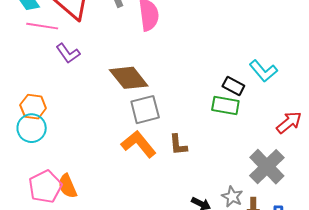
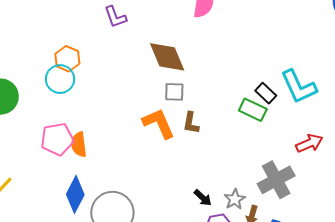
cyan L-shape: (263, 71) -> (299, 87), size x1.4
gray square: (145, 110) -> (174, 92), size x0.7
brown L-shape: (178, 145) -> (191, 123), moved

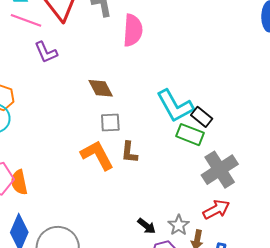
brown diamond: (167, 57) -> (101, 88), size x0.7
cyan L-shape: (299, 87) -> (175, 106), moved
red arrow: (309, 143) -> (216, 210), moved
gray cross: (276, 180) -> (220, 170), moved

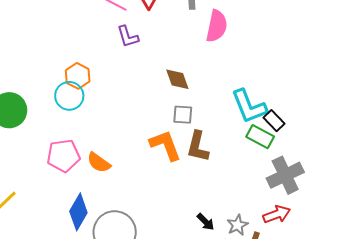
brown L-shape: (129, 152) -> (198, 147), size x1.4
orange semicircle: (19, 182) -> (99, 163), moved, turned -50

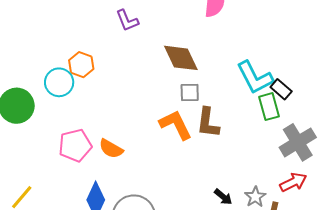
brown diamond: (177, 79) -> (181, 58), size x1.4
cyan circle: (69, 96) -> (59, 82), moved
green rectangle: (260, 137) -> (269, 107), turned 52

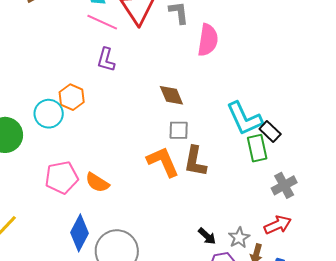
purple L-shape: (127, 20) -> (106, 60), moved, turned 35
brown diamond: (181, 58) -> (171, 95), size x0.7
gray cross: (298, 142) -> (284, 185), size x0.7

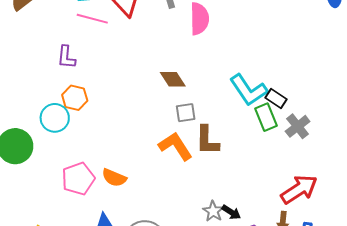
purple L-shape: (106, 60) -> (66, 57), moved
gray cross: (284, 185) -> (298, 126), moved
red arrow: (278, 225) -> (299, 189), size x1.4
gray star: (239, 238) -> (213, 211), moved

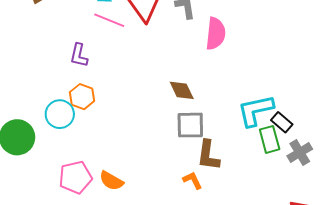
cyan L-shape: (248, 90) -> (255, 110), turned 105
gray square: (186, 113) -> (190, 125), size x1.4
orange L-shape: (175, 146) -> (193, 180), moved, size x0.6

